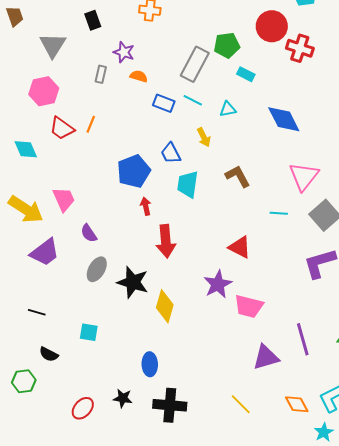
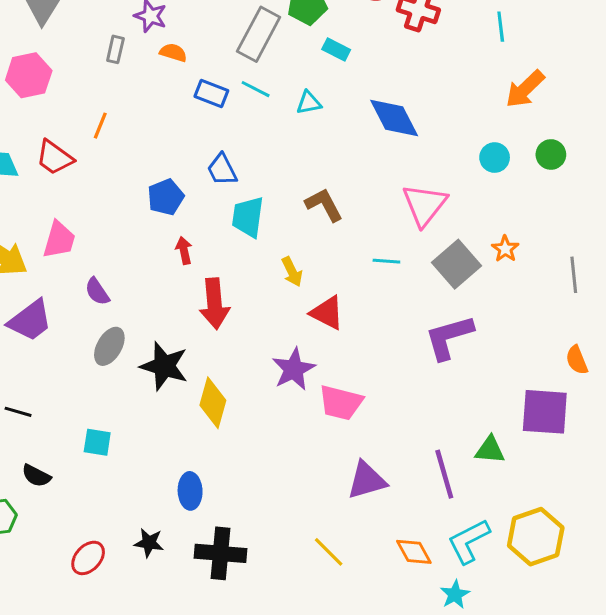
red trapezoid: (62, 128) -> (55, 158), moved
yellow arrow: (204, 137) -> (292, 272), moved
blue pentagon: (134, 171) -> (166, 197), size x0.7
pink trapezoid: (64, 199) -> (59, 240), turned 40
purple line: (303, 339) -> (444, 474), moved

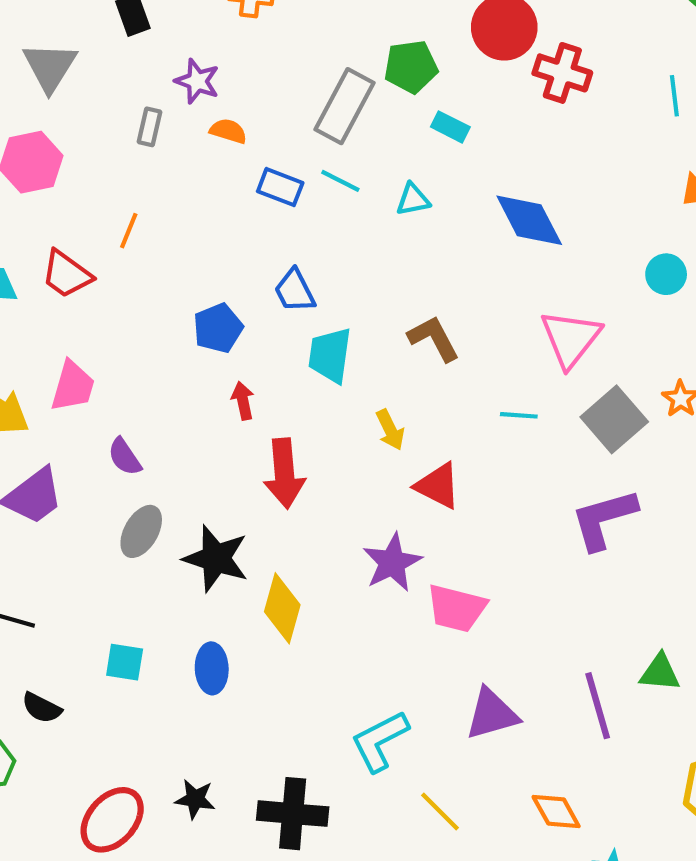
blue ellipse: (190, 491) -> (212, 668), moved
cyan L-shape: (469, 541) -> (380, 741), moved
red ellipse: (88, 558) -> (112, 820), size x1.4

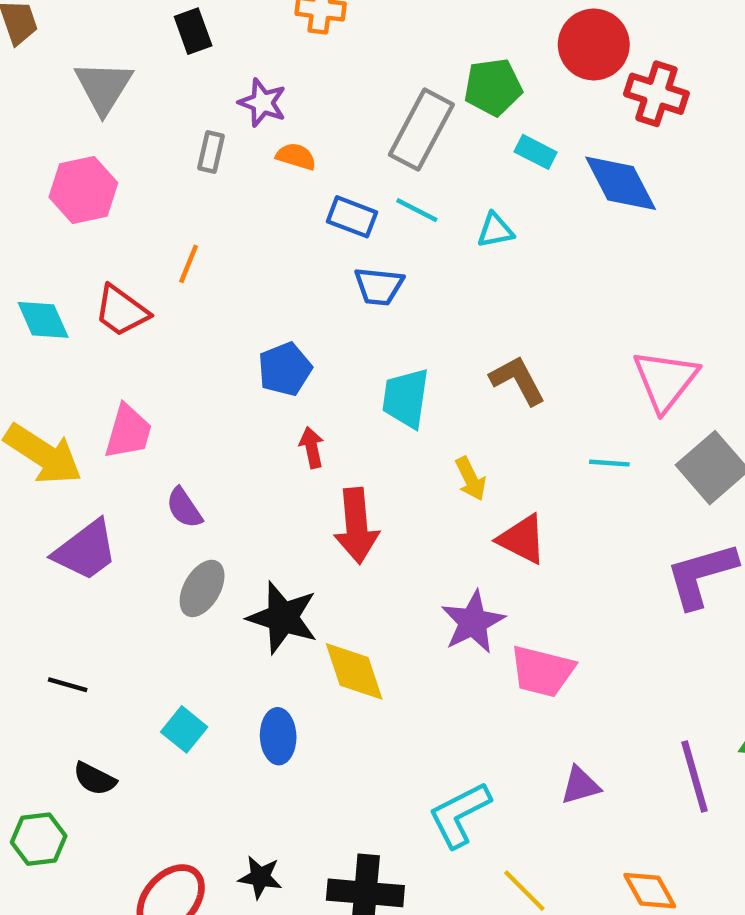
blue diamond: (529, 220) -> (621, 183), moved
blue trapezoid: (295, 291) -> (379, 286), moved, turned -57
yellow diamond: (282, 608) -> (354, 671), turned -34
cyan square: (125, 662) -> (184, 729), turned 30
purple triangle: (492, 714) -> (580, 785), size x0.7

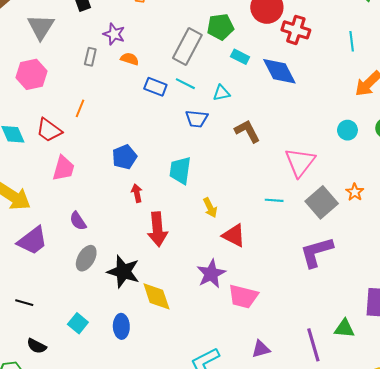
blue trapezoid: (379, 286) -> (197, 119), moved
brown L-shape: (518, 380) -> (247, 131), moved
pink trapezoid: (128, 432) -> (63, 168), moved

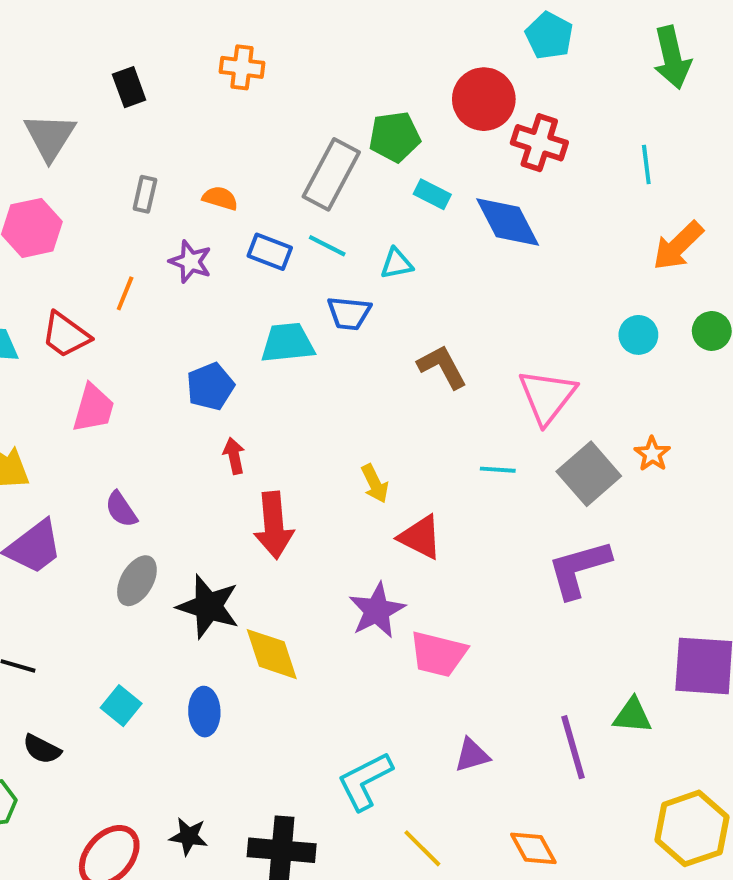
purple star: (114, 34) -> (190, 262), moved
brown L-shape: (247, 131) -> (442, 367), moved
cyan trapezoid: (180, 170) -> (288, 343), moved, turned 76

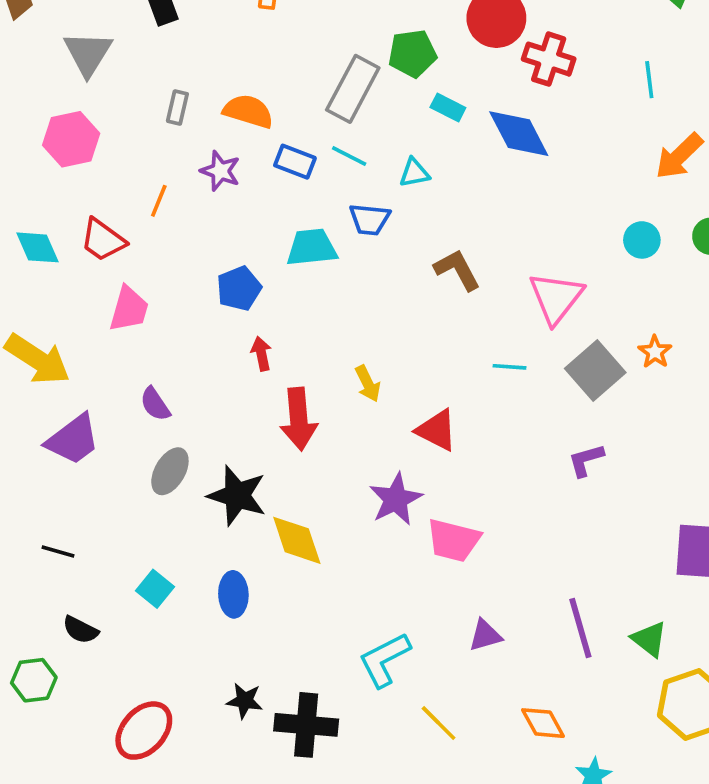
orange semicircle: (220, 198) -> (248, 111), size x1.5
yellow arrow: (375, 484) -> (368, 384), moved
purple L-shape: (579, 569) -> (586, 460), size x0.6
green triangle: (632, 715) -> (649, 639), moved, turned 33
black star: (188, 836) -> (245, 701), moved

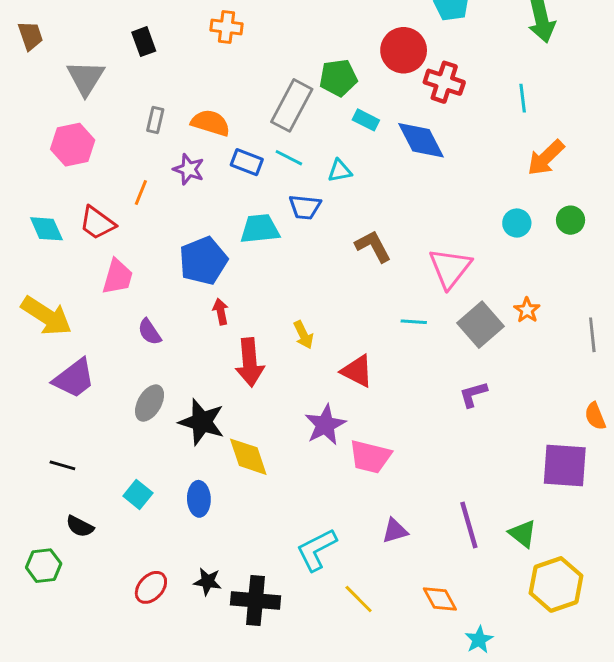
blue pentagon: (239, 288) -> (203, 261), size x1.4
purple semicircle: (155, 404) -> (150, 332), moved
red ellipse: (144, 731) -> (151, 587), moved, size x0.7

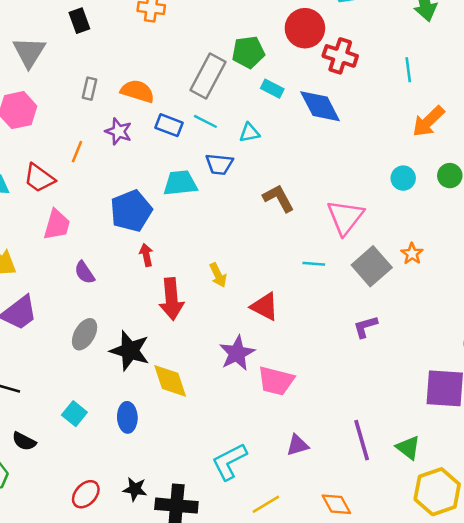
yellow line: (359, 599) -> (266, 504), turned -76

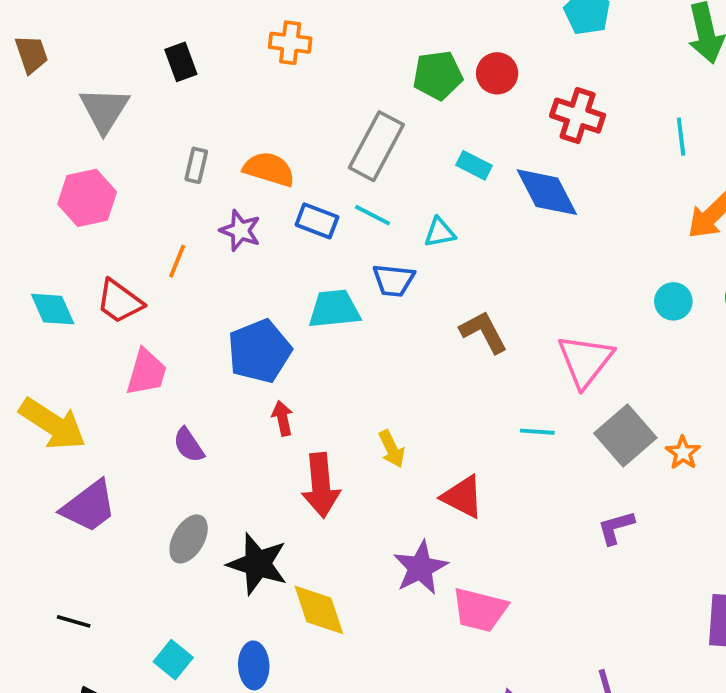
red circle: (305, 28) -> (497, 73), moved, size x0.7
green pentagon: (248, 52) -> (438, 75), moved
orange star: (412, 254) -> (683, 453), moved

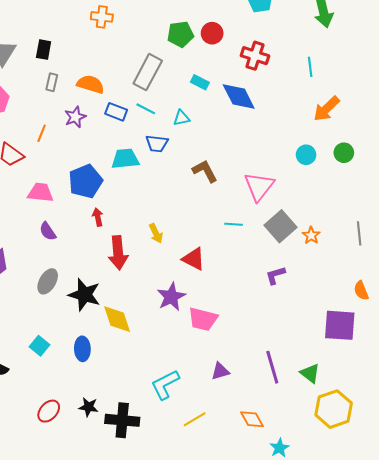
black rectangle: (181, 62) -> (44, 50), moved, turned 30
purple star: (240, 230) -> (75, 117), turned 30
pink trapezoid: (146, 372) -> (41, 193), moved, turned -100

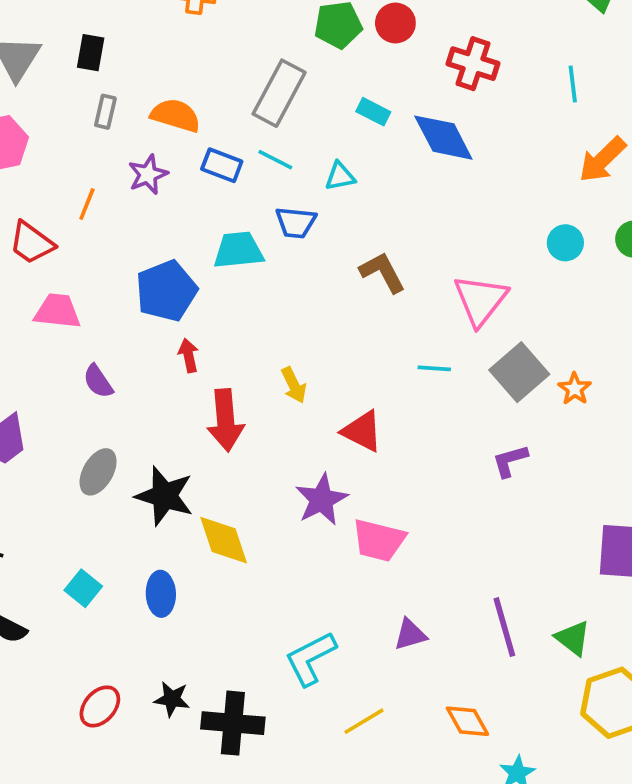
pink trapezoid: (41, 193) -> (57, 311), moved

